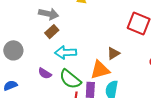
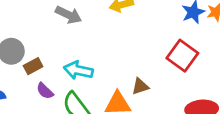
brown rectangle: (52, 32) -> (33, 66), moved

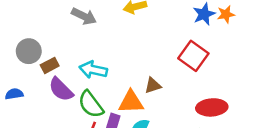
purple semicircle: (45, 91) -> (61, 89), size x1.5

